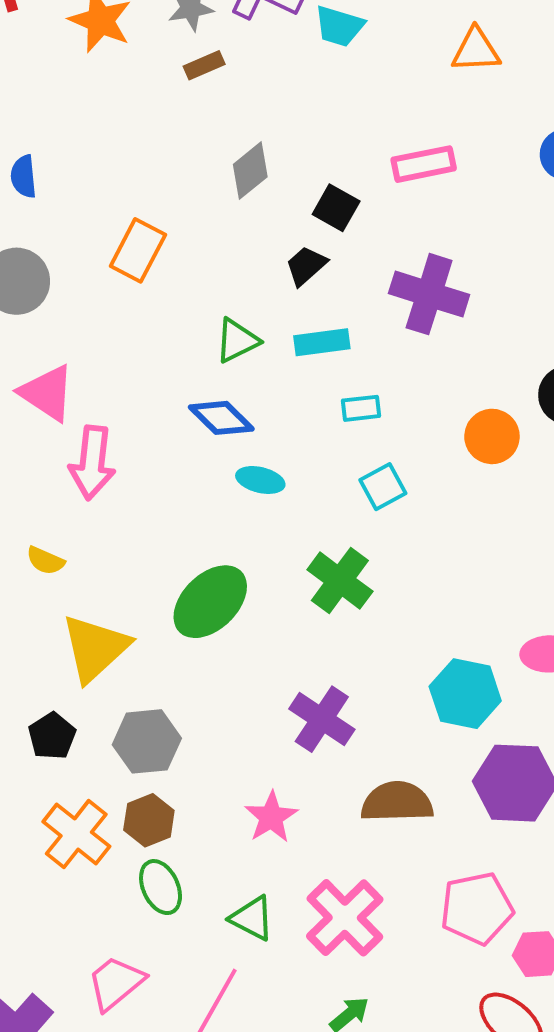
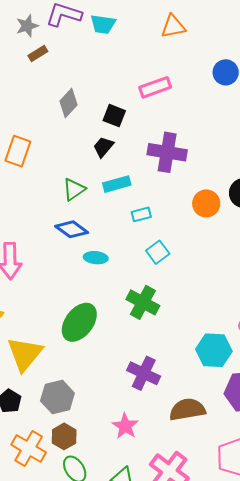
orange circle: (492, 436) -> (206, 203), moved

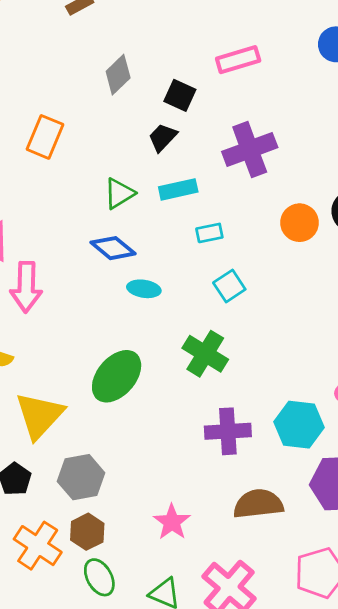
purple cross: (167, 152) -> (250, 150), turned -33
purple cross: (144, 373) -> (228, 431), moved, turned -32

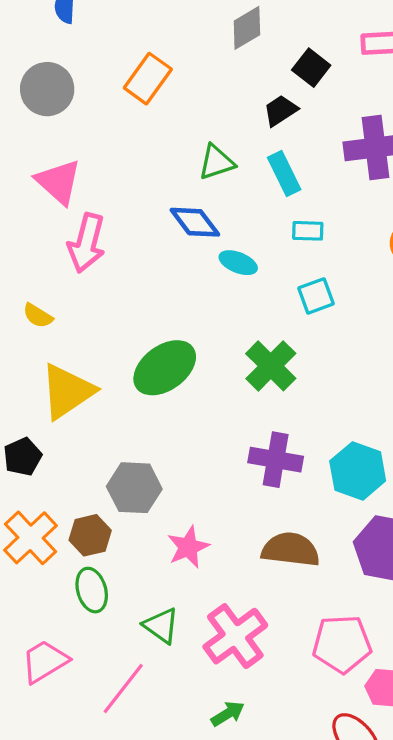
cyan rectangle: (178, 189) -> (284, 173), turned 63
cyan ellipse: (144, 289) -> (238, 263), moved
gray hexagon: (81, 477) -> (134, 488), moved

